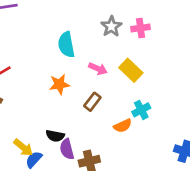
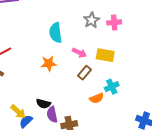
yellow rectangle: (131, 70) -> (105, 55), turned -36
brown rectangle: (92, 102) -> (84, 73), moved

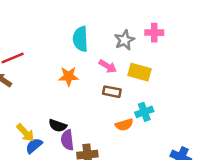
gray star: (91, 20) -> (125, 40), moved
brown rectangle: (84, 73) -> (112, 92), turned 56

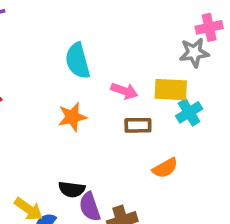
pink cross: (154, 33) -> (209, 27), moved
gray star: (125, 40) -> (194, 53), moved, turned 30
cyan cross: (144, 112) -> (189, 112), moved

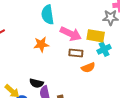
pink arrow: (124, 91) -> (71, 34), size x1.5
orange semicircle: (165, 168) -> (88, 68), moved

